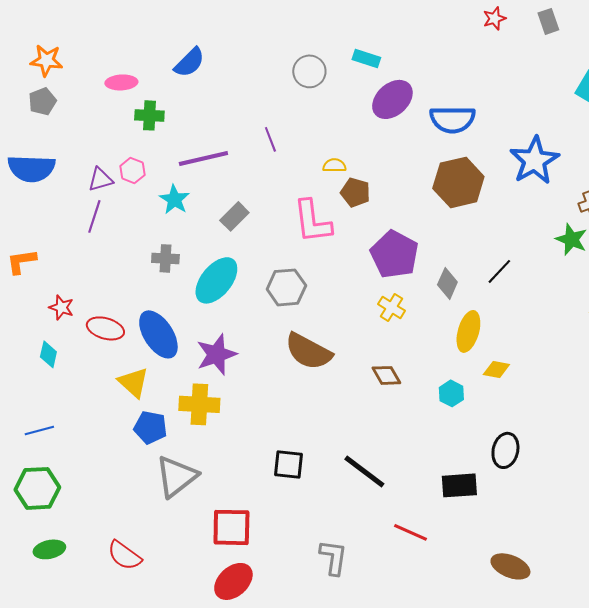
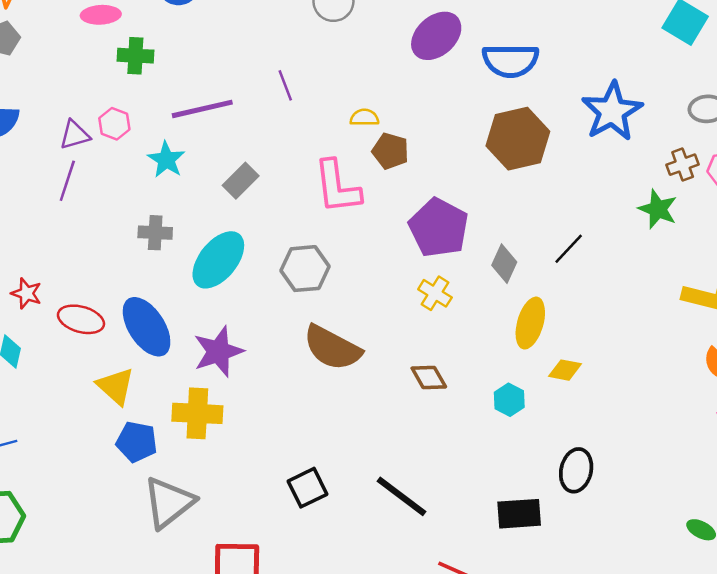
black square: (288, 464) -> (307, 488), turned -32

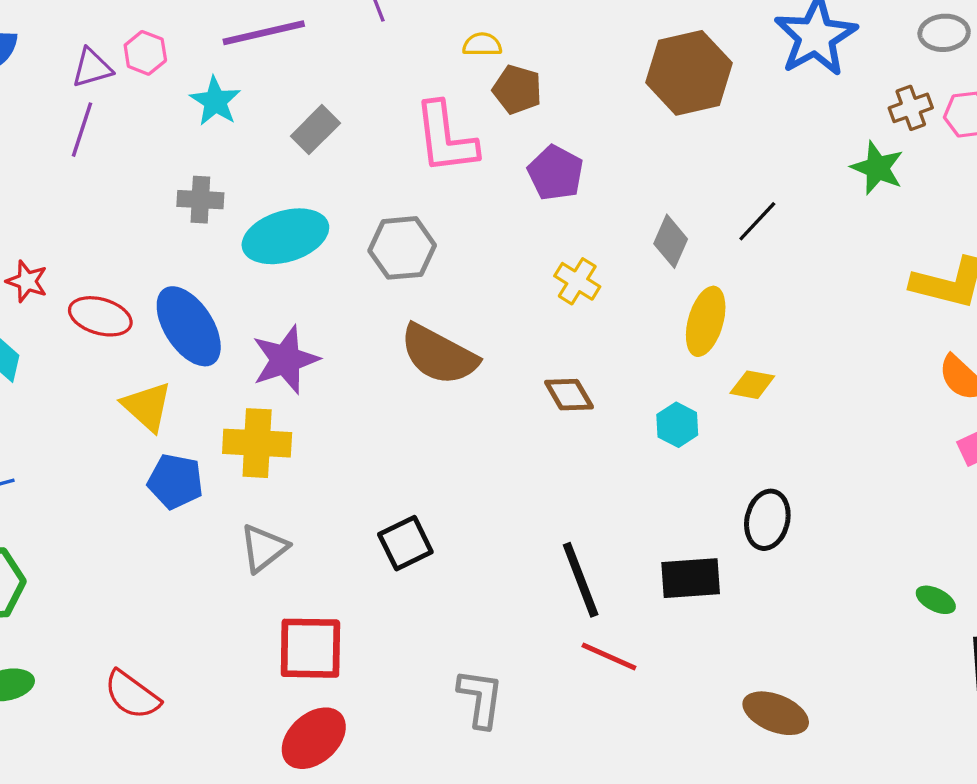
purple pentagon: (439, 228) -> (556, 173), moved, size x0.7
cyan ellipse: (218, 260) -> (285, 236), turned 34
black line: (402, 496) -> (581, 580), moved, turned 32
gray triangle: (169, 503) -> (264, 548), moved, size x0.7

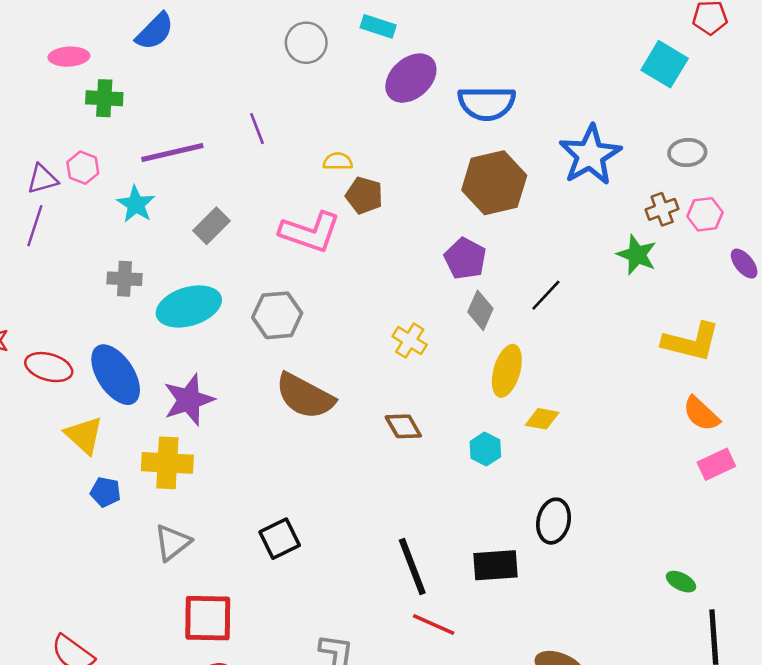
pink L-shape: (445, 138) -> (310, 232), turned -64
purple pentagon: (556, 173) -> (465, 259), moved
blue pentagon: (175, 481) -> (106, 492), size x0.7

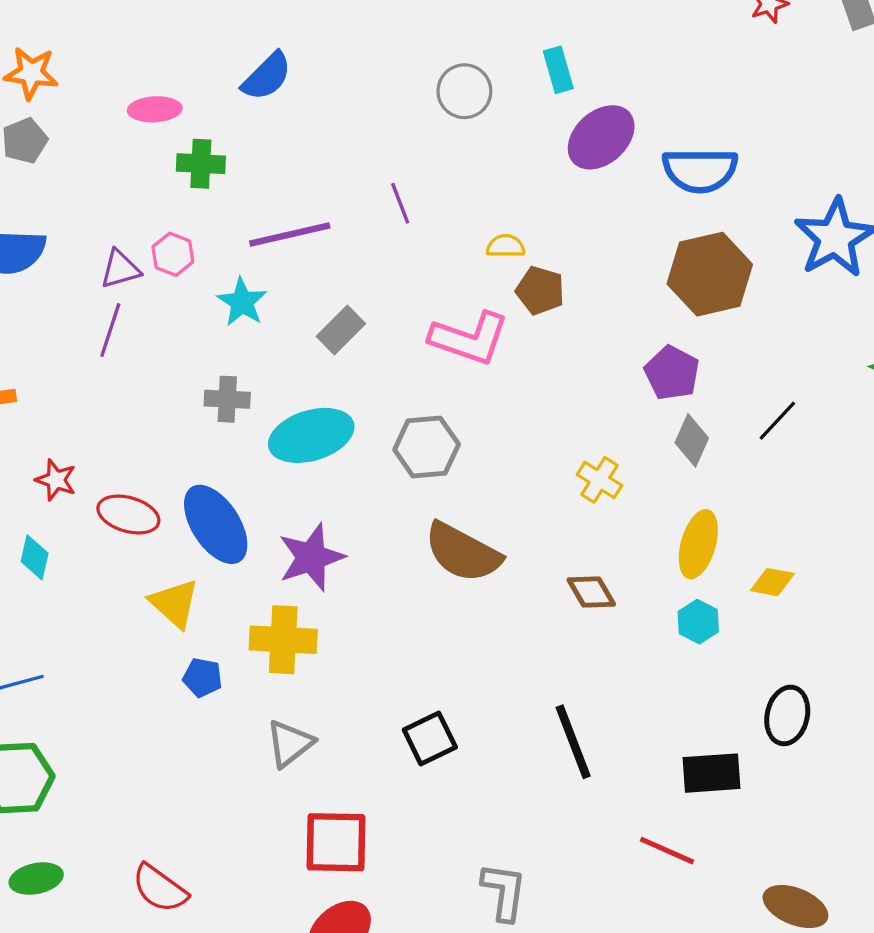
cyan rectangle: (378, 26) -> (558, 70), turned 56
yellow ellipse: (507, 371) -> (698, 544), moved
black line: (412, 566) -> (573, 742), moved
red line: (434, 625) -> (667, 851), moved

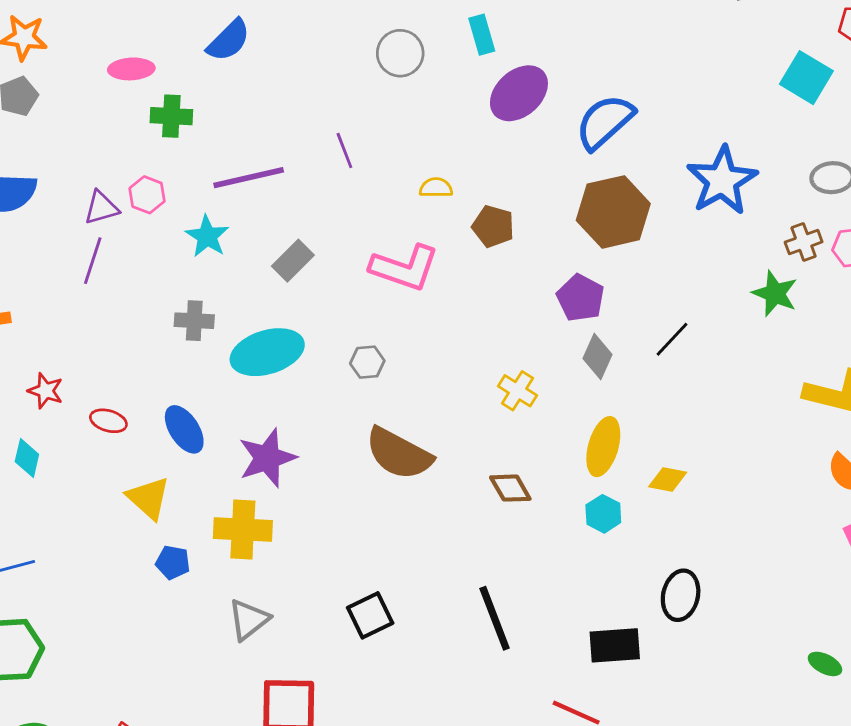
blue semicircle: (700, 170) -> (605, 122), turned 138
brown pentagon: (540, 291) -> (493, 226), moved
gray hexagon: (427, 447) -> (367, 362), size x0.6
red ellipse: (128, 515) -> (108, 421), size x0.7
blue ellipse: (216, 524) -> (184, 429), size x0.7

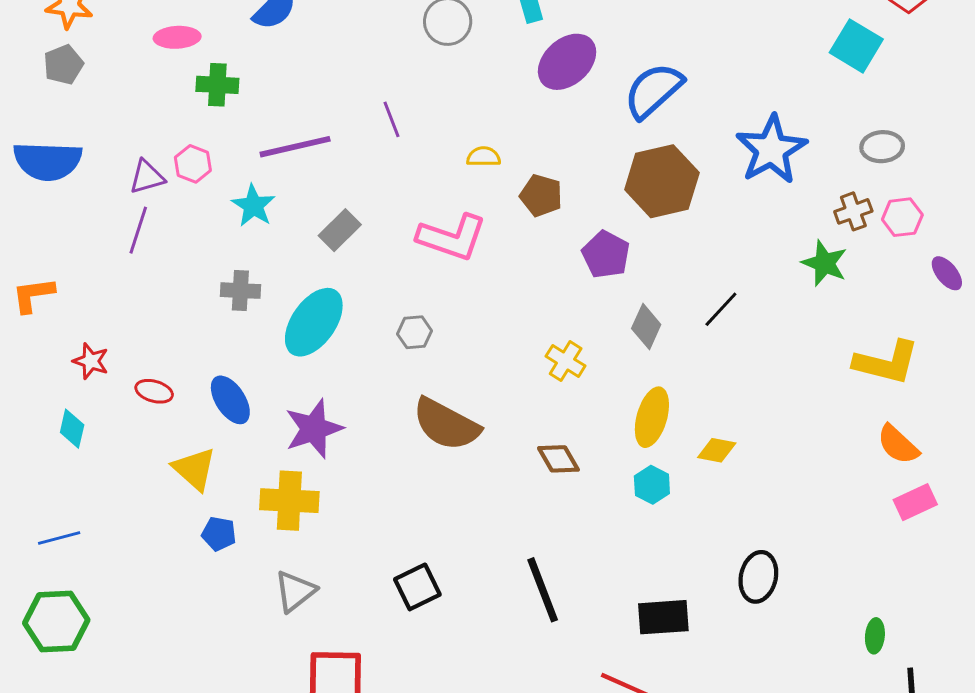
purple pentagon: (580, 298) -> (606, 255), moved
cyan ellipse: (267, 352) -> (314, 322), turned -38
black ellipse: (681, 595) -> (758, 577), moved
green ellipse: (825, 664) -> (875, 636), turned 68

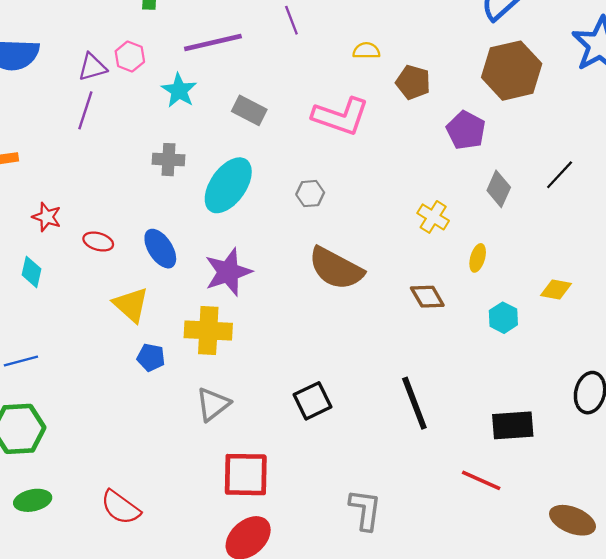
gray rectangle: (340, 230) -> (249, 110), turned 72
yellow ellipse: (652, 417) -> (478, 258), moved, size x0.6

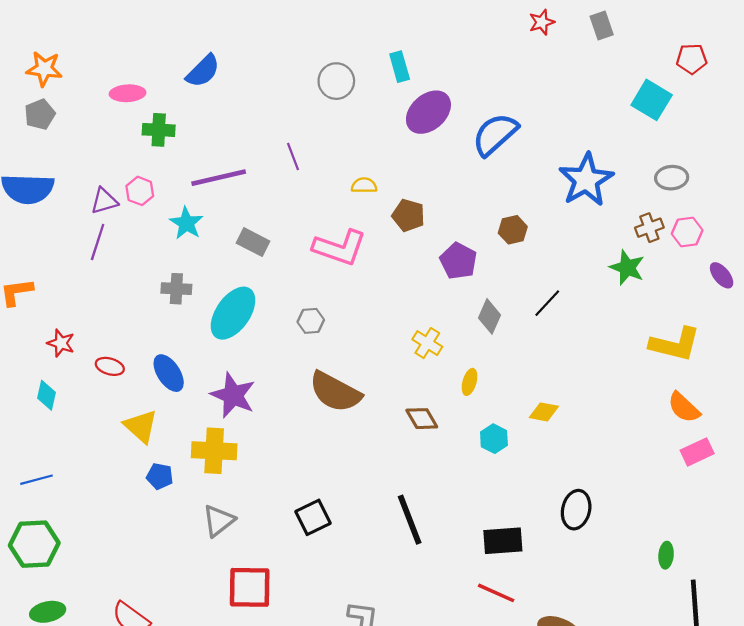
brown hexagon: (512, 71) -> (513, 230), moved, size x0.5
purple star: (228, 272) -> (233, 395), turned -30
red line: (481, 480) -> (496, 593), moved

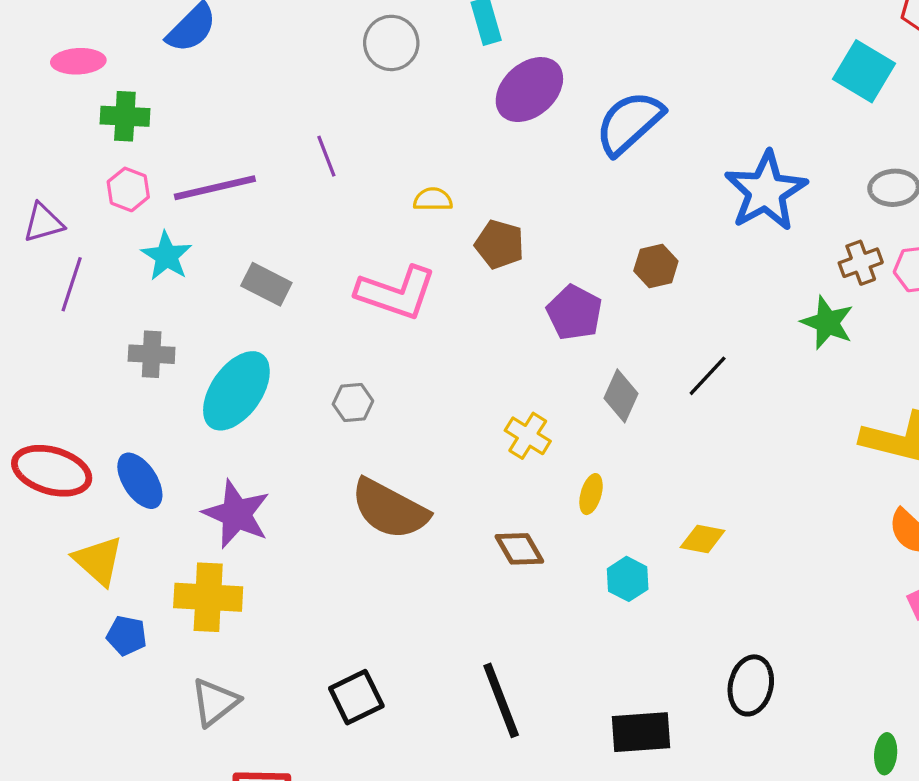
pink hexagon: (140, 191) -> (128, 189), moved
purple line: (98, 242) -> (72, 284), moved
red ellipse: (110, 366) -> (52, 471), size x1.8

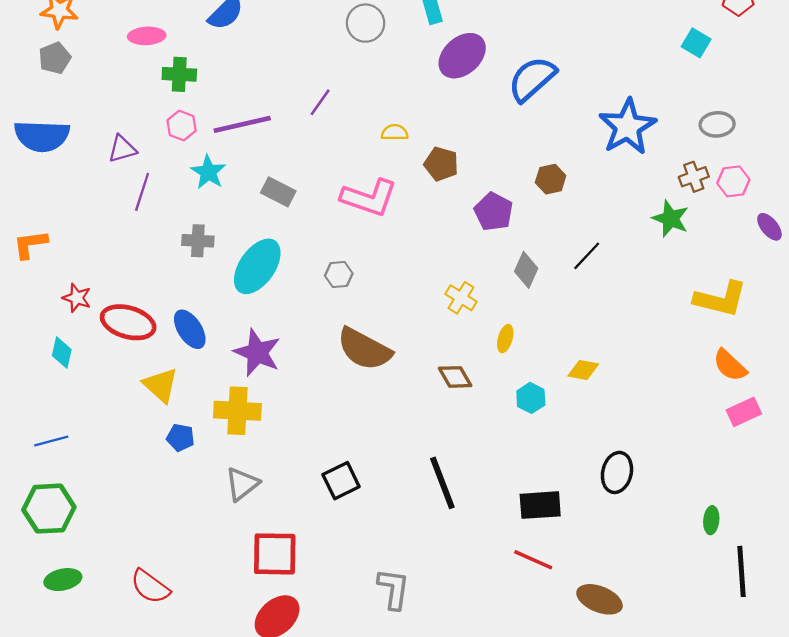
cyan square: (864, 71) -> (696, 43), size x0.7
purple line: (326, 156) -> (320, 102), turned 56

